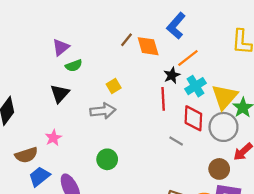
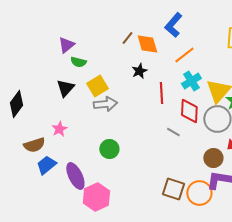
green semicircle: (74, 66) -> (78, 62), turned 35
black star: (172, 75) -> (139, 71), moved
yellow square: (114, 86) -> (97, 86), moved, size x1.5

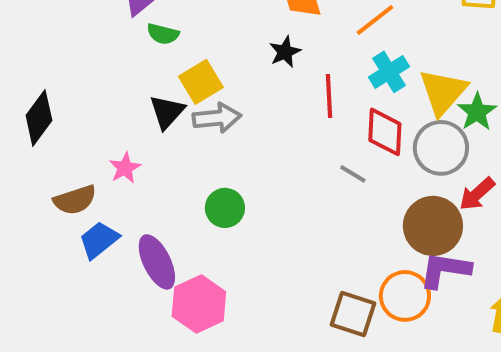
black triangle: (65, 88) -> (167, 112), moved
brown circle: (213, 158) -> (433, 226), size x1.5
brown square: (173, 189) -> (353, 314), moved

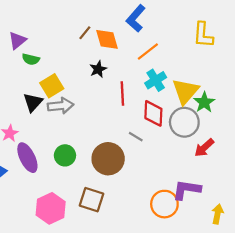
brown circle: (433, 226) -> (108, 159), moved
purple ellipse: (157, 262) -> (27, 158), moved
brown square: (353, 314) -> (92, 200), moved

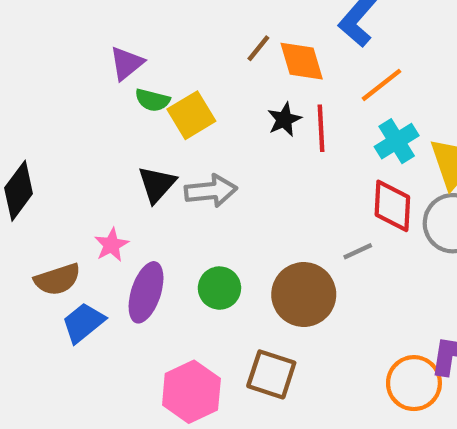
yellow square: (52, 86) -> (191, 115), moved
red line: (122, 94) -> (321, 128), moved
gray line: (136, 137) -> (358, 251), turned -56
purple ellipse: (27, 158) -> (146, 292), turned 44

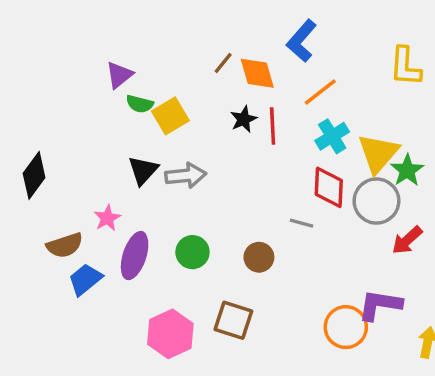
gray line: (358, 251) -> (302, 223), turned 40
brown circle: (304, 295) -> (259, 257), size x0.6

